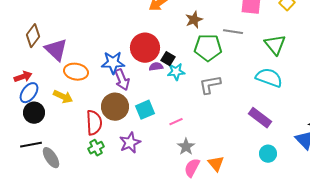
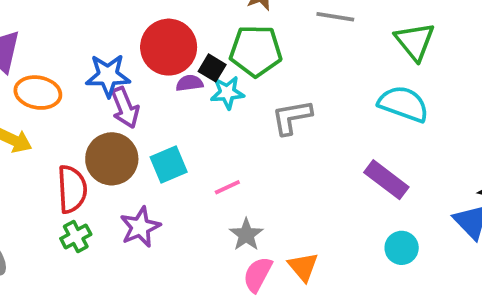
green pentagon: (208, 48) -> (256, 51), moved

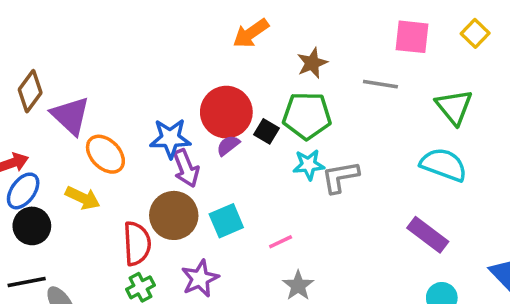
purple semicircle: (189, 83) -> (228, 145), moved, turned -30
orange ellipse: (38, 93) -> (105, 154), turned 36
cyan star: (227, 93) -> (309, 165), moved

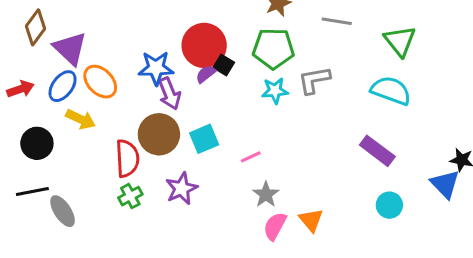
black square: (267, 131) -> (224, 65), moved
gray L-shape: (340, 177) -> (314, 80), moved
blue ellipse: (23, 191) -> (63, 86), moved

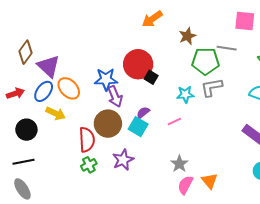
green pentagon: (273, 48) -> (205, 61), moved
purple semicircle: (206, 74) -> (143, 112), moved
cyan square: (204, 139) -> (138, 127), turned -36
pink line: (251, 157) -> (174, 122), moved
gray ellipse: (63, 211) -> (22, 189), moved

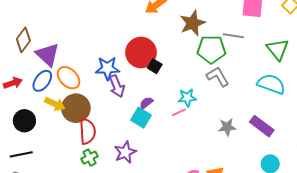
brown star: (187, 36) -> (192, 23), size x1.4
gray L-shape: (212, 87) -> (218, 77), turned 70
cyan star: (185, 94) -> (187, 98), moved
brown circle: (108, 124) -> (76, 108), moved
gray star: (179, 164) -> (227, 127), moved, turned 30

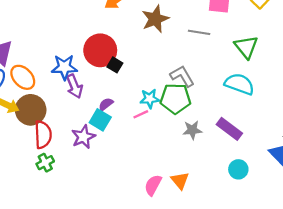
green pentagon: (211, 49) -> (175, 99), moved
purple star: (125, 152) -> (83, 137), moved

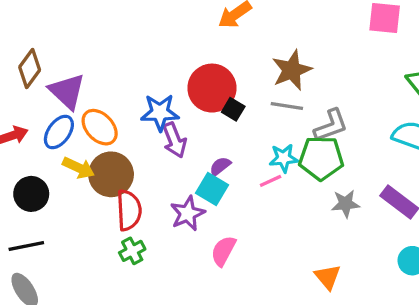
brown star: (155, 19) -> (292, 70), moved
gray line: (199, 32) -> (287, 106), moved
gray L-shape: (182, 76) -> (331, 125), turned 100
pink semicircle: (153, 185) -> (223, 251), moved

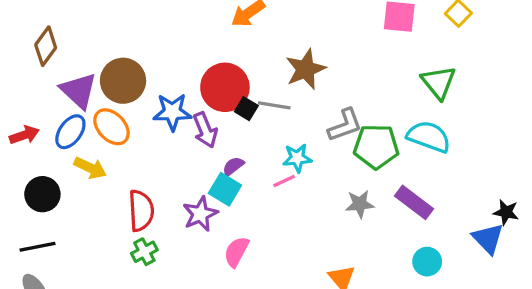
brown diamond: (30, 69) -> (46, 46), moved
gray line: (287, 106) -> (274, 105), moved
purple arrow: (175, 140) -> (205, 130), moved
green pentagon: (321, 158) -> (376, 146), moved
brown circle: (111, 174) -> (123, 81), moved

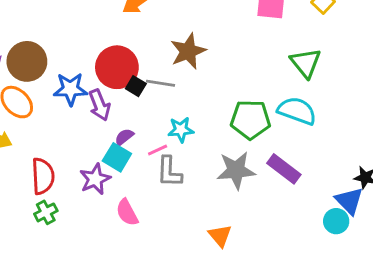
gray L-shape: (345, 125) -> (169, 172), moved, turned 112
pink line: (284, 181) -> (158, 150), moved
gray star: (360, 204) -> (236, 170), size x1.5
pink semicircle: (236, 252) -> (127, 212), turned -56
cyan circle: (427, 262) -> (336, 221), moved

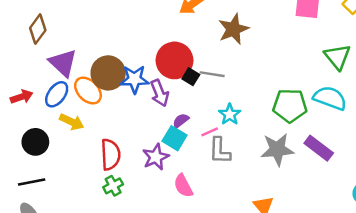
brown star: (188, 51) -> (233, 29), moved
brown circle: (27, 61) -> (108, 73), moved
cyan star: (181, 130) -> (230, 114), turned -30

